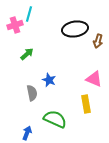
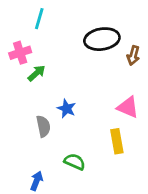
pink cross: (15, 25) -> (20, 53), moved
green semicircle: (55, 119) -> (75, 162), size x0.7

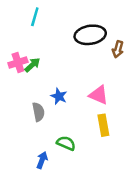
pink cross: (20, 53) -> (18, 63), moved
pink triangle: (128, 107) -> (99, 95), moved
blue arrow: (37, 181) -> (42, 160), moved

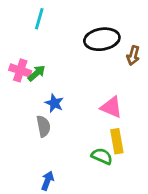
pink cross: (18, 63) -> (20, 70), turned 36
blue star: (59, 96) -> (54, 103), moved
green semicircle: (66, 143) -> (102, 156), moved

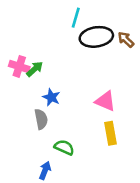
cyan line: (39, 19) -> (76, 18), moved
brown arrow: (133, 55) -> (126, 39), moved, turned 120
green semicircle: (102, 156) -> (64, 147), moved

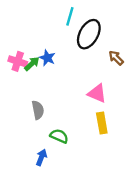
black ellipse: (96, 37) -> (89, 34), turned -52
brown arrow: (126, 39) -> (116, 58), moved
blue star: (51, 97) -> (47, 58), moved

